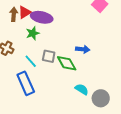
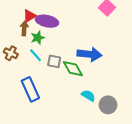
brown arrow: (14, 14) -> (24, 28), moved
blue arrow: (83, 49) -> (89, 54), size x1.6
cyan line: (31, 61) -> (36, 55), moved

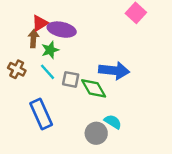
gray circle: (108, 105) -> (96, 133), moved

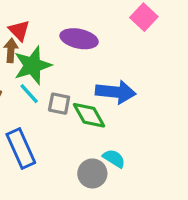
red triangle: (40, 23) -> (19, 30), turned -42
purple ellipse: (62, 30) -> (79, 39), moved
green star: (50, 50) -> (32, 65), size x1.6

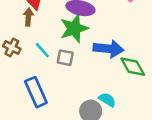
green star: (32, 65) -> (74, 28), moved
green diamond: (89, 115) -> (133, 67), moved

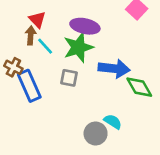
cyan line: (42, 50) -> (45, 46), moved
blue rectangle: (36, 92) -> (29, 86), moved

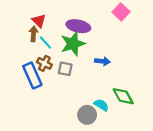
brown cross: (13, 67) -> (44, 63), moved
blue arrow: (114, 69) -> (102, 61), size x0.6
green diamond: (139, 87) -> (123, 96), moved

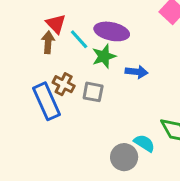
cyan line: (45, 43) -> (79, 39), moved
green star: (73, 44) -> (104, 56), size x0.7
blue arrow: (102, 61) -> (137, 72), moved

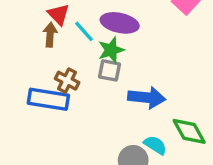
blue arrow: (137, 72) -> (147, 98), moved, size x1.5
gray square: (93, 92) -> (109, 70), moved
blue rectangle: (47, 101) -> (48, 99), turned -57

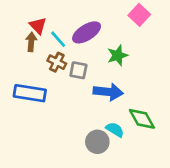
purple ellipse: (120, 23) -> (87, 32), turned -44
green star: (111, 50) -> (118, 55), moved
brown cross: (67, 81) -> (57, 62), moved

